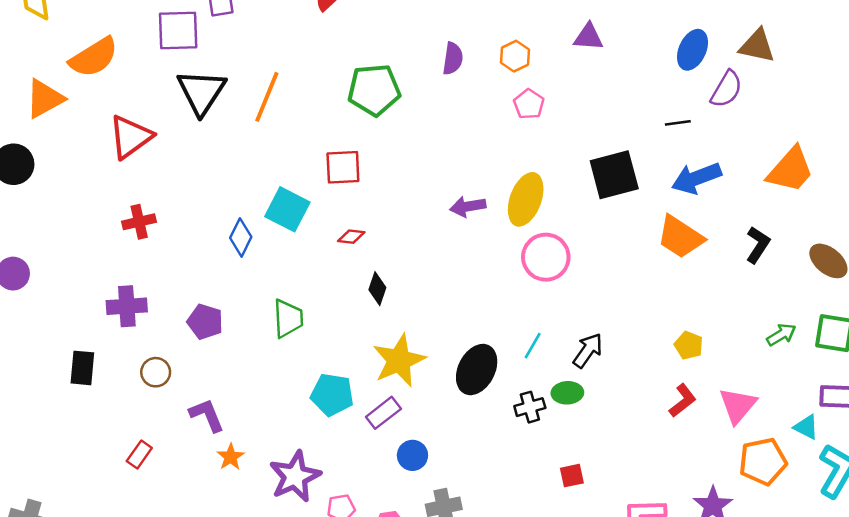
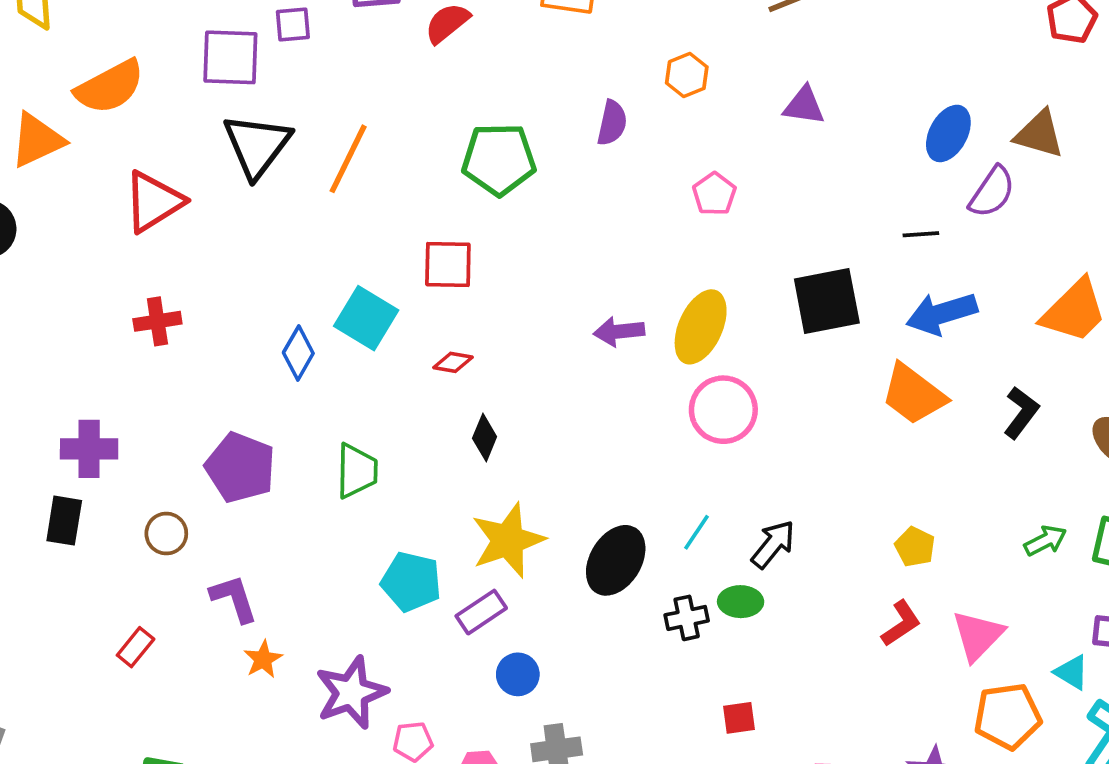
orange hexagon: (515, 56) -> (687, 75), moved
purple cross: (127, 306) -> (89, 449), moved
purple pentagon: (205, 322) -> (240, 467), size x1.4

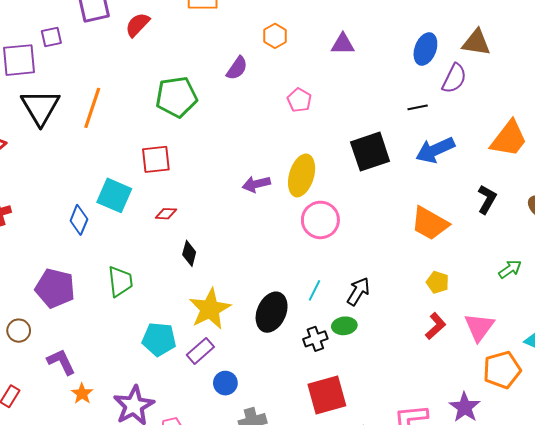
purple semicircle: (612, 123) -> (237, 68), turned 30
orange trapezoid: (913, 394) -> (430, 223), moved
red square: (739, 718) -> (327, 395), moved, size x2.0

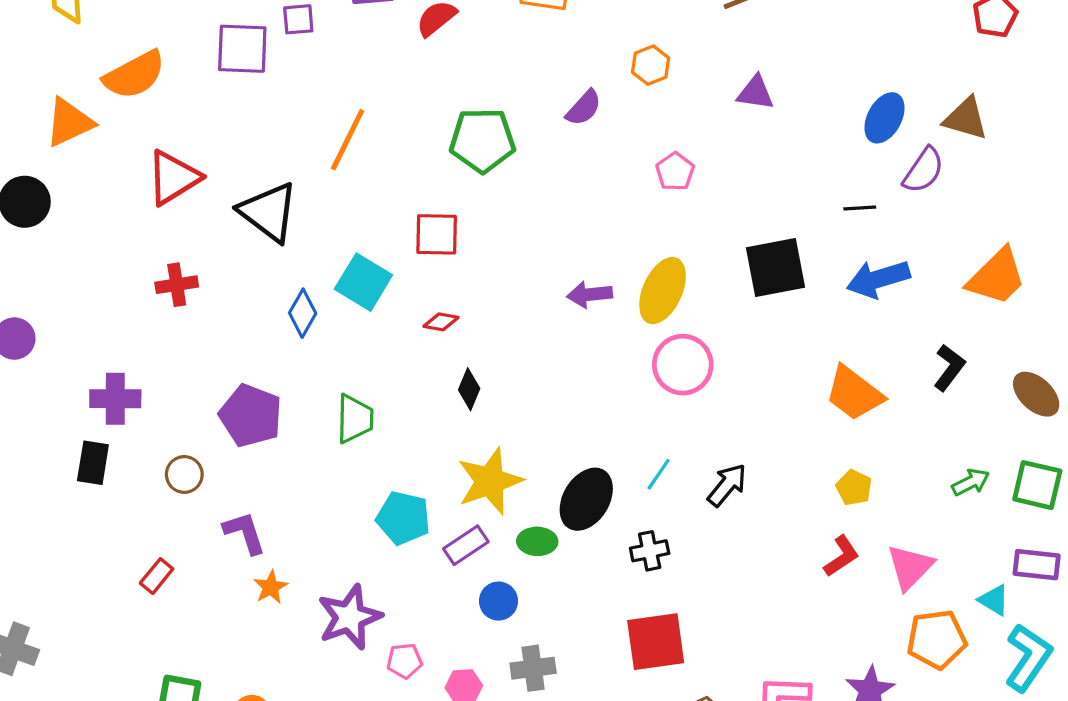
black triangle: (40, 107) -> (269, 212), moved, turned -30
green ellipse: (344, 326) -> (537, 541), moved

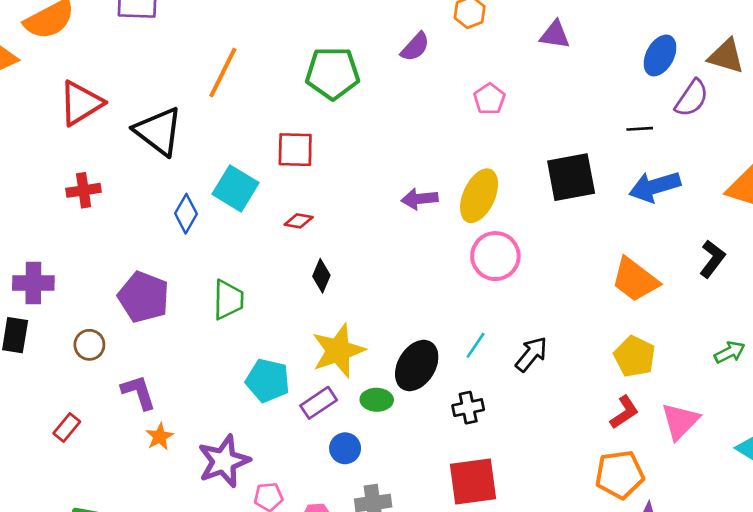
yellow pentagon: (854, 488) -> (635, 356), size x1.4
orange pentagon: (937, 639) -> (620, 475), moved

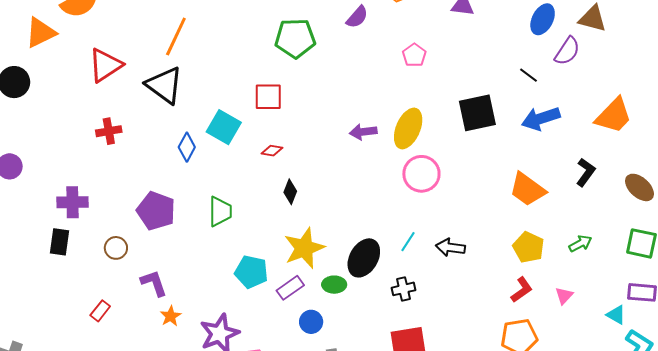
orange line: (223, 72) -> (176, 36), moved
black line: (640, 129) -> (528, 75), turned 42
green arrow: (730, 352) -> (580, 244), moved
black arrow: (531, 354) -> (450, 247), turned -120
pink triangle: (680, 421) -> (564, 296), size x0.6

